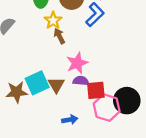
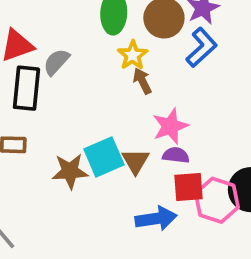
red square: (96, 90) -> (189, 187), moved
blue arrow: (70, 120) -> (156, 219), size x1.5

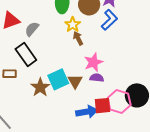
black rectangle: (26, 88) -> (26, 54), moved, turned -40
brown star: (70, 171) -> (40, 87), turned -30
red square: (189, 187) -> (103, 106), moved

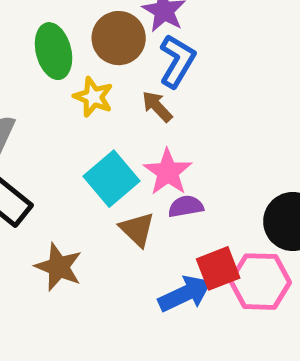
brown arrow: (78, 38) -> (157, 107), moved
cyan square: (58, 79) -> (112, 179), moved
pink hexagon: (119, 101) -> (260, 282), moved

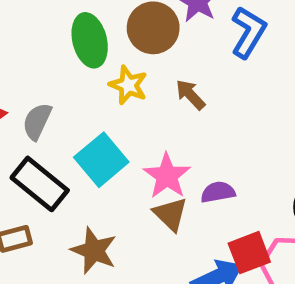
blue L-shape: (177, 61) -> (248, 32), moved
pink star: (168, 172) -> (167, 176), moved
cyan square: (112, 179) -> (101, 160), moved

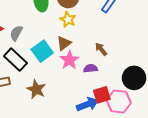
yellow star: (128, 85) -> (68, 19), moved
brown arrow: (190, 95) -> (101, 49), moved
brown triangle: (171, 214) -> (64, 43), moved, turned 35

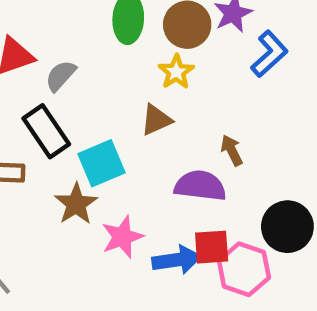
cyan square: (42, 51) -> (102, 163), moved
pink star: (69, 60) -> (122, 237), moved
purple semicircle: (90, 68) -> (200, 186), size x1.6

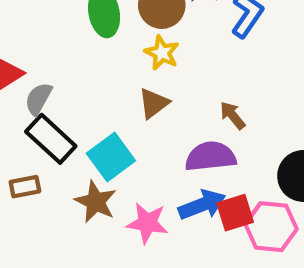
gray semicircle: (61, 76) -> (38, 99), moved
pink star: (122, 237) -> (147, 223), turned -30
blue arrow: (177, 260) -> (202, 205), moved

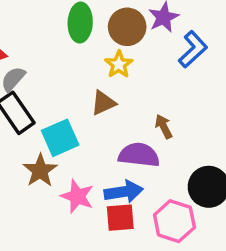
red square: (235, 213) -> (120, 218), moved

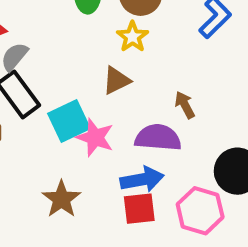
brown star: (40, 170) -> (61, 199), moved
pink star: (77, 196) -> (95, 137), moved

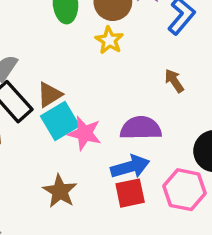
brown triangle: (116, 80) -> (49, 95), moved
brown arrow: (185, 105) -> (174, 81), moved

